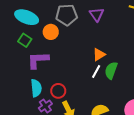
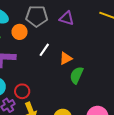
purple triangle: (97, 15) -> (67, 18), turned -42
white line: (96, 72) -> (44, 50), moved

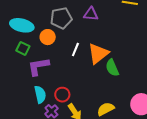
orange triangle: (66, 58) -> (98, 53), size x1.6
green semicircle: (76, 75) -> (112, 68), turned -36

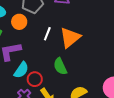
green semicircle: (112, 68) -> (60, 66), moved
cyan semicircle: (40, 95) -> (21, 70), moved, turned 48

